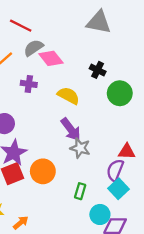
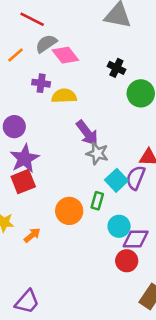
yellow semicircle: (68, 96) -> (64, 96), moved, turned -30
orange circle: (43, 171) -> (69, 211), moved
cyan square: (119, 189) -> (116, 180), moved

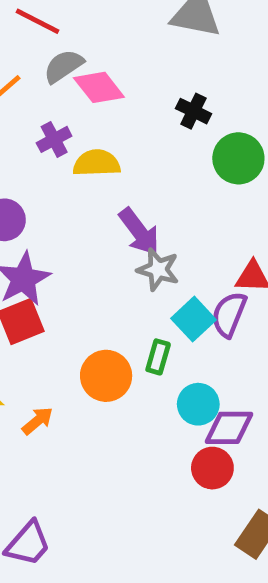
purple cross: (41, 83) -> (54, 139), turned -36

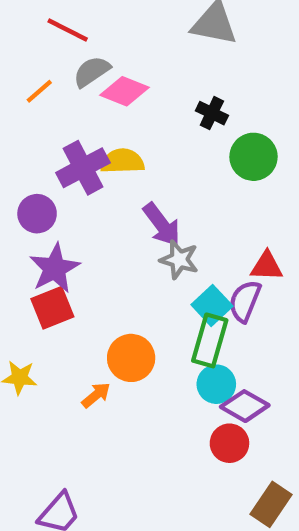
pink diamond: (99, 87) -> (125, 91), turned -30
purple cross: (54, 139) -> (83, 168), moved, size x1.6
green rectangle: (158, 357) -> (210, 340), moved, size x1.6
orange arrow: (38, 421) -> (96, 395), moved
purple diamond: (229, 428) -> (245, 406), turned 30

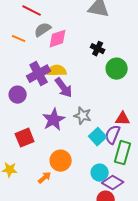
orange line: (39, 91) -> (19, 39), turned 64
pink diamond: (125, 91) -> (58, 39), turned -40
purple arrow: (162, 225) -> (64, 88), moved
purple star: (55, 268) -> (54, 120), moved
green rectangle: (210, 340) -> (123, 153), moved

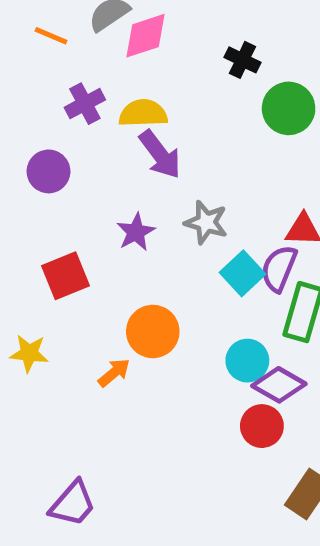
purple cross: (39, 74) -> (85, 104), moved, size x0.7
purple star: (54, 120) -> (136, 232), size x0.7

